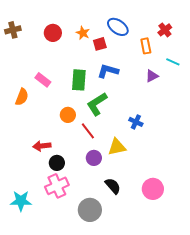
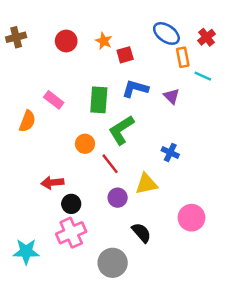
blue ellipse: (118, 27) -> (166, 33), moved
cyan line: (173, 62) -> (203, 76), moved
purple triangle: (152, 76) -> (171, 96), moved, turned -48
pink circle: (153, 189) -> (191, 218), moved

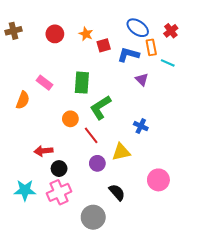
blue L-shape: (135, 89) -> (128, 55), moved
cyan star: (26, 252) -> (25, 190), moved

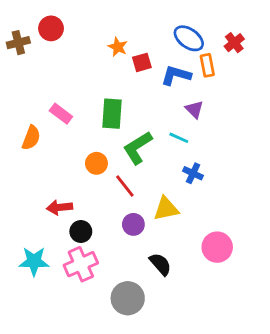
red circle: (55, 34) -> (51, 28), moved
cyan line: (168, 63) -> (179, 138), moved

